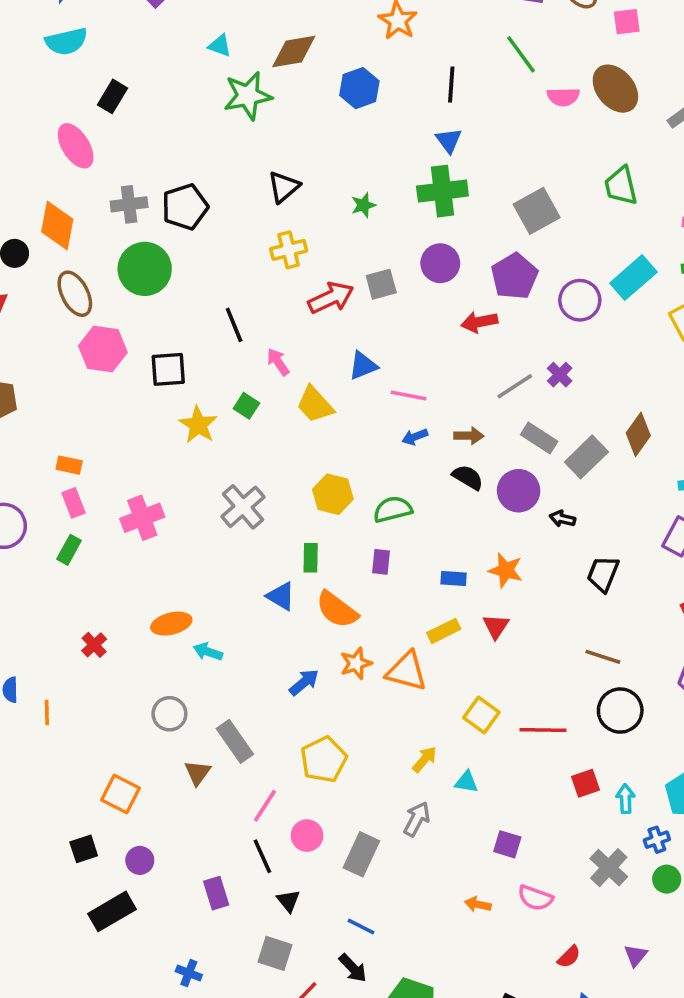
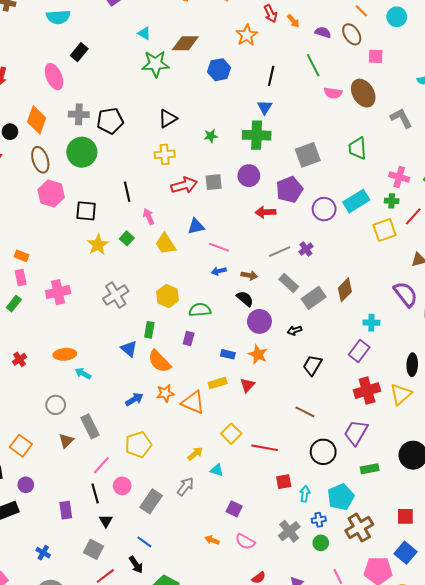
purple circle: (519, 491) -> (259, 321), moved
black arrow: (562, 519) -> (295, 331), turned -40
black circle: (620, 711) -> (323, 452), moved

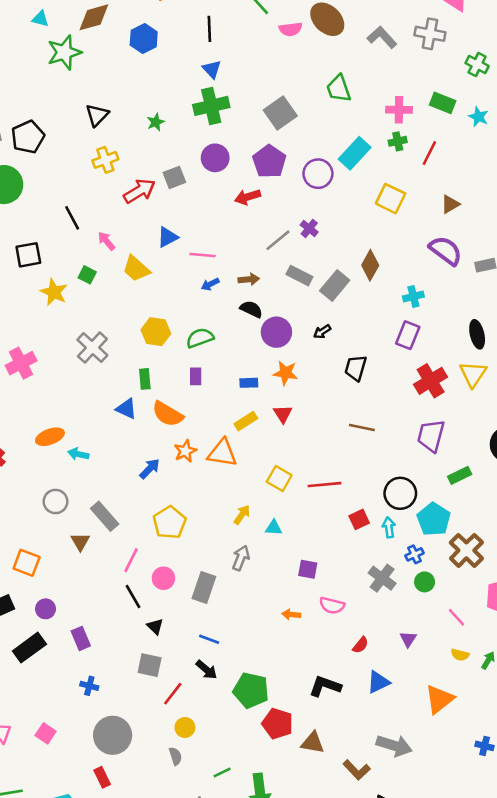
yellow square: (384, 230) -> (391, 199), moved, turned -30
black circle: (323, 452) -> (400, 493), moved
purple rectangle: (66, 510) -> (81, 638), moved

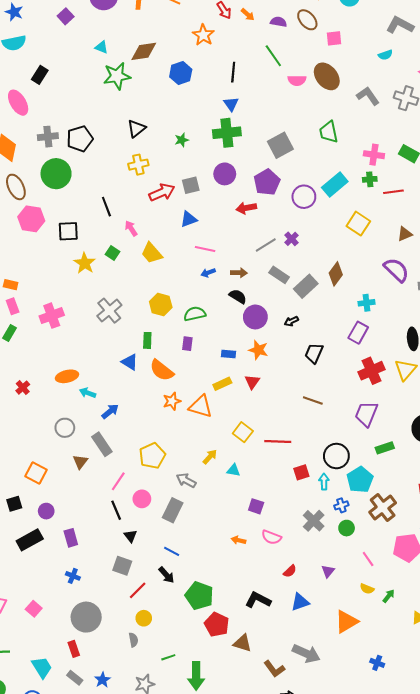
red line: (429, 153) -> (393, 192), turned 48
blue triangle: (168, 237) -> (189, 219), moved
blue arrow: (150, 469) -> (110, 411), moved
gray arrow: (241, 558) -> (186, 480), moved, turned -90

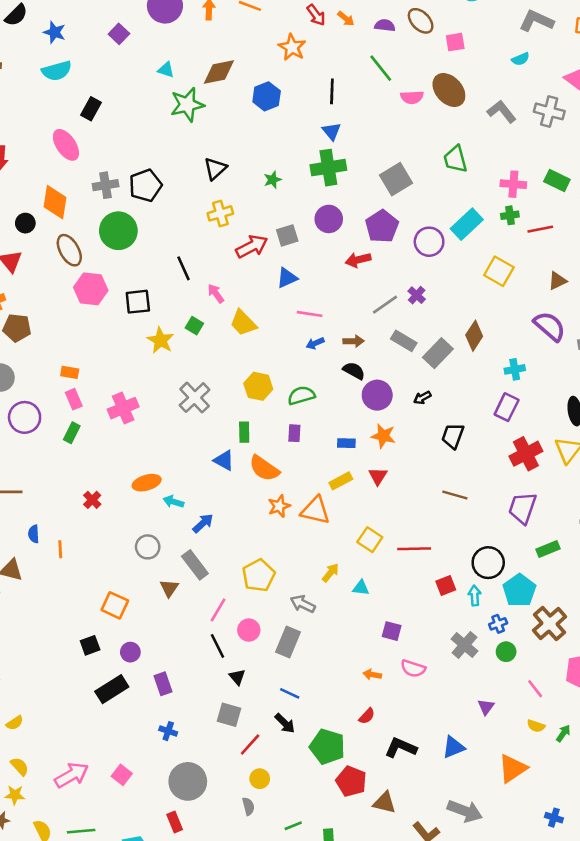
red semicircle: (290, 571) -> (367, 716), moved

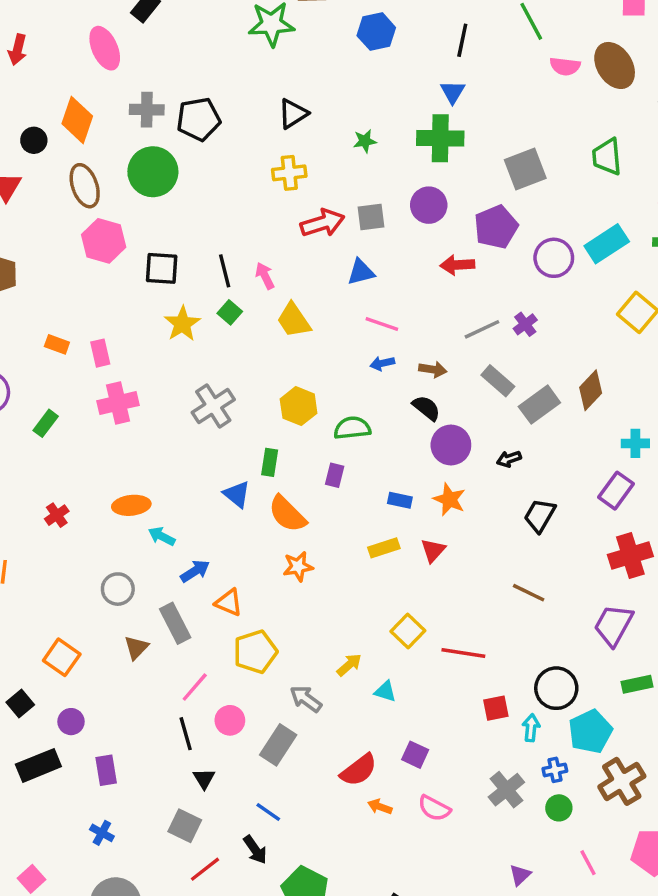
black line: (184, 268) -> (225, 271), moved
pink rectangle: (74, 399) -> (100, 353), moved
orange triangle: (315, 511) -> (229, 602), moved, size x0.7
black square: (90, 645) -> (20, 704), turned -30
red semicircle: (367, 716) -> (359, 770), moved, size x1.6

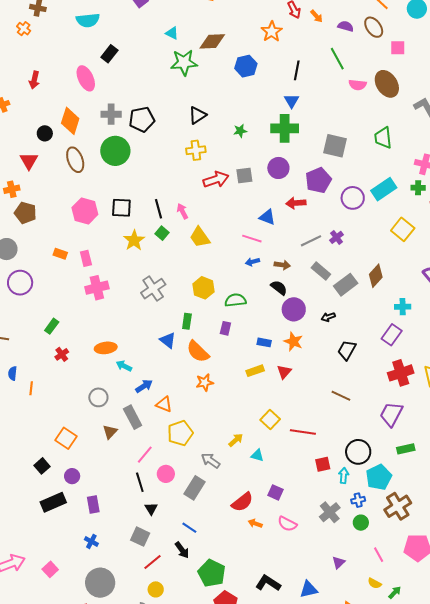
gray square: (525, 169) -> (335, 146), turned 35
pink hexagon: (104, 241) -> (85, 211), moved
blue triangle: (361, 272) -> (267, 217), moved, turned 36
green rectangle: (46, 423) -> (52, 326), moved

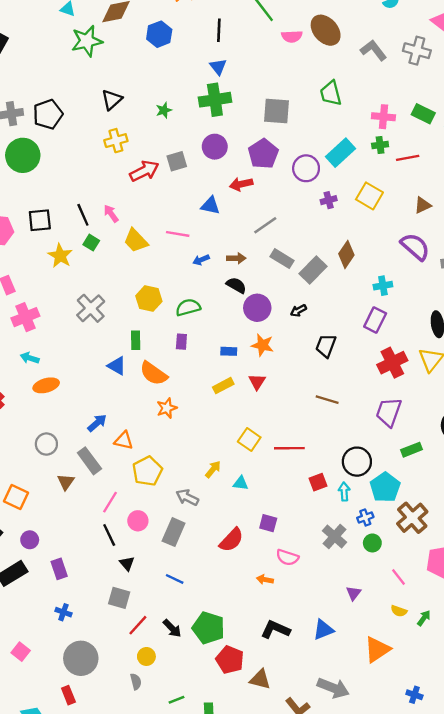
purple cross: (336, 237) -> (329, 200), moved, turned 32
pink line: (252, 239) -> (178, 234), moved
cyan arrow: (124, 366) -> (30, 358), moved
orange arrow: (255, 524) -> (265, 580), moved
black arrow: (182, 550) -> (172, 628), moved

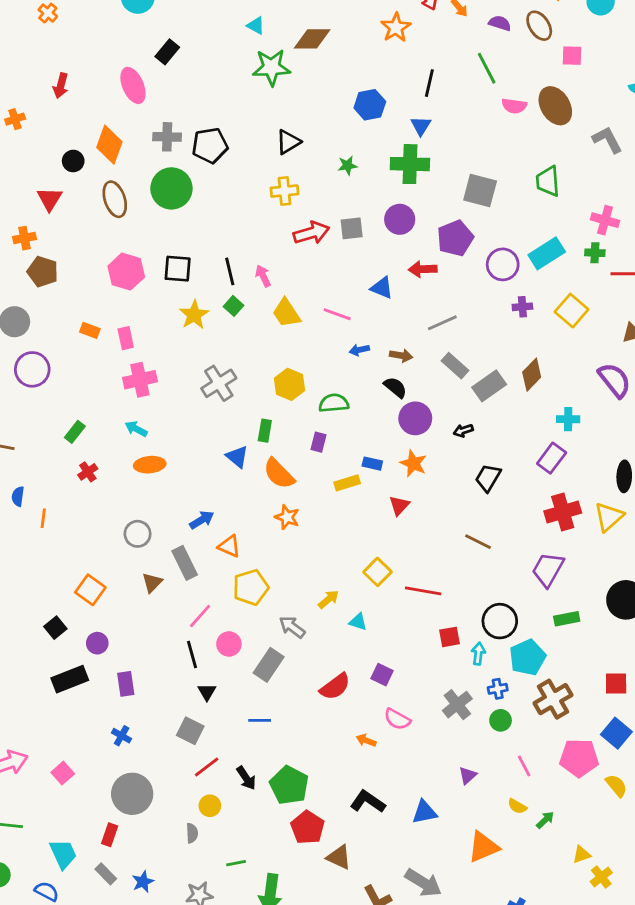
blue hexagon: (159, 34) -> (370, 105), moved
yellow rectangle: (223, 386) -> (347, 483), moved
orange star: (167, 408) -> (287, 517), turned 30
blue line: (175, 579) -> (260, 720), turned -36
red rectangle: (68, 695) -> (110, 835), turned 30

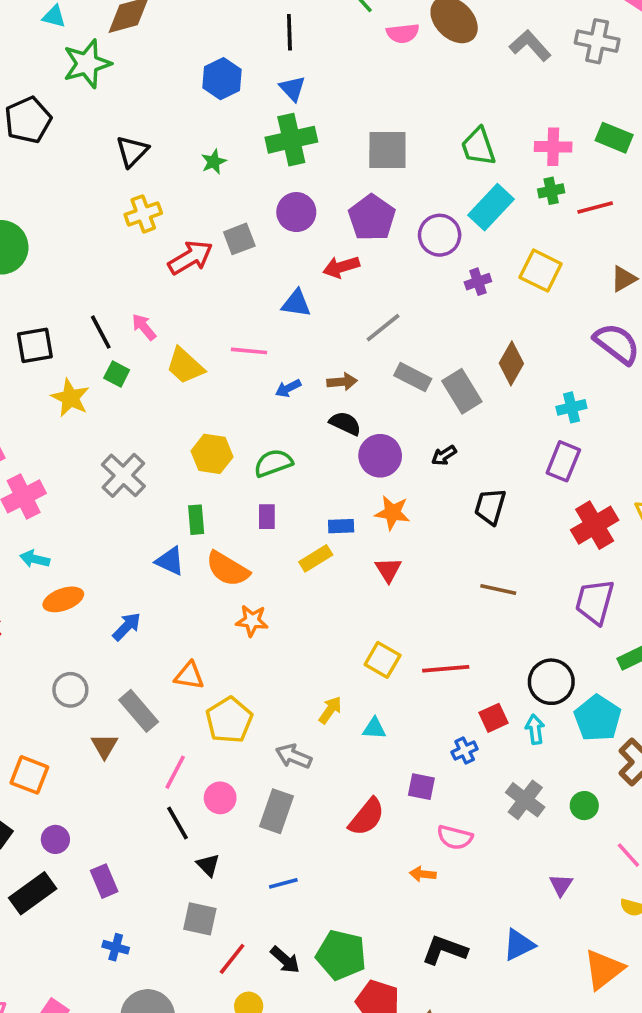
black pentagon: (210, 145) -> (28, 120), moved
green trapezoid: (548, 181) -> (478, 147), moved
gray rectangle: (489, 386) -> (462, 391), turned -72
blue arrow: (202, 520) -> (127, 627), moved
blue cross: (498, 689) -> (465, 750), moved

